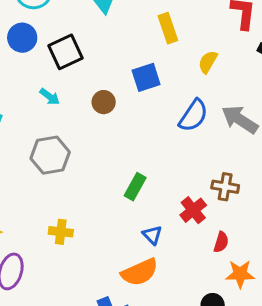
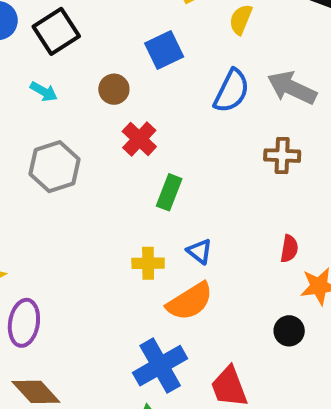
brown cross: (225, 187) -> (282, 156), moved
red cross: (193, 210) -> (139, 139), moved
yellow cross: (61, 232) -> (148, 263), moved

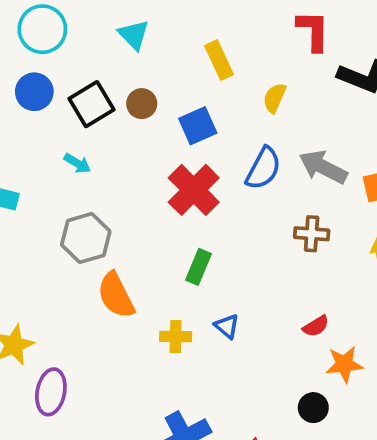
brown circle: (114, 89) -> (142, 104), moved
red cross: (139, 139) -> (194, 190), moved, size x1.5
red semicircle: (289, 249) -> (316, 326), turned 48
orange semicircle: (190, 301) -> (116, 295), moved, turned 93

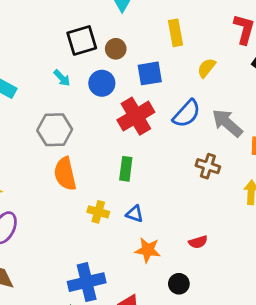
blue circle: (34, 92) -> (102, 83), moved
green rectangle: (198, 267) -> (126, 169), turned -30
blue triangle: (227, 326) -> (135, 214), turned -36
red semicircle: (316, 326) -> (198, 242), moved
orange star: (344, 364) -> (148, 250), moved

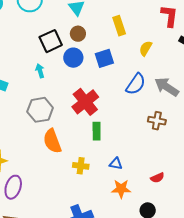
brown circle: (116, 49) -> (78, 34), moved
cyan arrow: (62, 78) -> (40, 71), turned -144
blue circle: (102, 83) -> (73, 58), moved
red cross: (136, 116) -> (85, 102), moved
blue triangle: (135, 214) -> (116, 164), moved

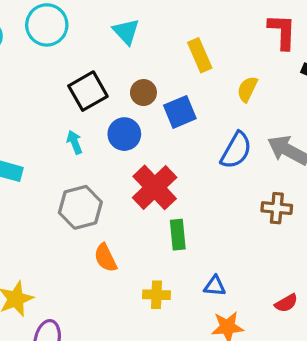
brown circle: (78, 34) -> (143, 93), moved
blue circle: (73, 58) -> (124, 134), moved
orange semicircle: (52, 141) -> (105, 258), size x0.7

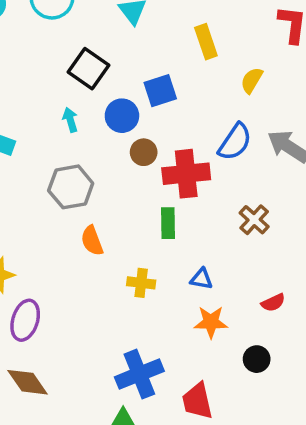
black square: (88, 91) -> (88, 69), turned -30
brown circle: (143, 93) -> (144, 152), moved
blue square: (180, 112) -> (160, 91), moved
red cross: (155, 187) -> (186, 174), moved, turned 33
brown cross: (277, 208) -> (254, 220), moved, turned 32

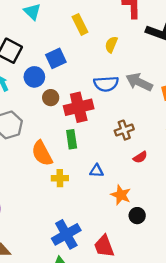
blue semicircle: (235, 142) -> (106, 84), turned 60
brown cross: (254, 220) -> (124, 130), turned 36
orange semicircle: (92, 241) -> (42, 153), moved, size x1.4
red semicircle: (273, 303) -> (140, 157), moved
orange star: (211, 322) -> (121, 195), moved, turned 30

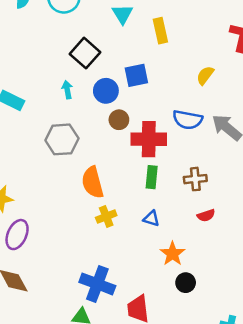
yellow rectangle: (80, 24) -> (160, 31), moved
green rectangle: (72, 139) -> (152, 177), moved
yellow cross: (60, 178) -> (106, 216), turned -35
blue cross: (66, 234) -> (97, 284), turned 36

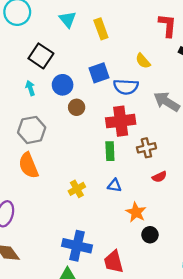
blue square: (136, 75) -> (99, 73), moved
yellow semicircle: (205, 75) -> (143, 61), turned -70
blue semicircle: (188, 120) -> (126, 87), moved
red cross: (149, 139) -> (121, 121), moved
orange semicircle: (93, 182) -> (28, 165), moved

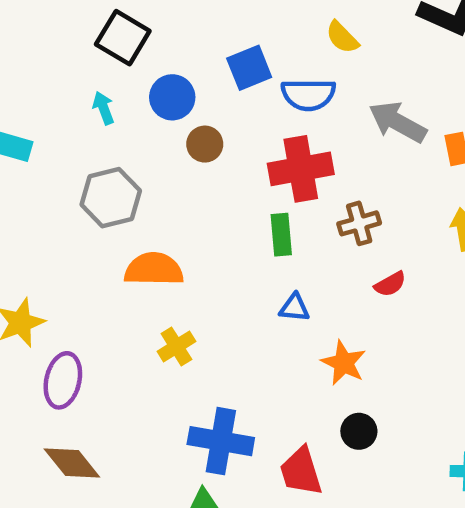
orange semicircle: (28, 165) -> (154, 269), moved, turned 116
yellow cross: (77, 189) -> (176, 346), moved
black circle: (150, 235) -> (359, 431), moved

